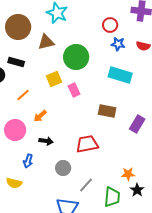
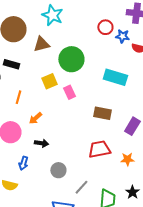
blue star: (118, 44) -> (122, 36), moved
orange line: (23, 95) -> (18, 97), turned -32
red trapezoid: (87, 144) -> (99, 149), moved
orange star: (128, 174) -> (127, 159), moved

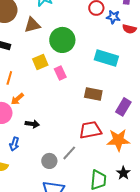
orange arrow: (35, 118) -> (17, 99), moved
orange star: (127, 159) -> (118, 140), size x1.6
gray circle: (58, 170) -> (49, 161), moved
gray line: (81, 187) -> (69, 153), moved

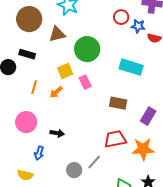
orange arrow: (17, 99) -> (56, 92), moved

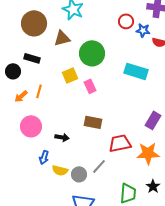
orange arrow: (56, 92) -> (21, 96), moved
brown rectangle: (118, 103) -> (93, 122), moved
yellow semicircle: (25, 175) -> (60, 170), moved

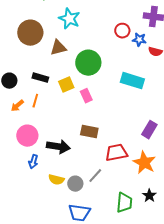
black rectangle: (32, 58) -> (40, 78), moved
black arrow: (62, 137) -> (58, 147), size x1.6
orange star: (148, 153) -> (144, 163), turned 30
blue arrow: (44, 157) -> (33, 162), moved

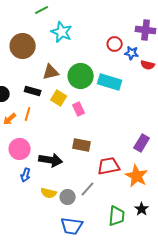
brown triangle: (58, 48) -> (51, 72), moved
cyan rectangle: (132, 81) -> (110, 82), moved
yellow square: (66, 85) -> (59, 98), turned -35

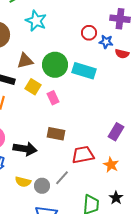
orange star: (137, 176) -> (111, 165), size x0.7

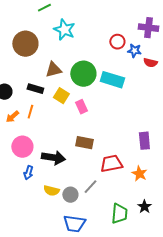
purple rectangle: (116, 132) -> (144, 141), turned -36

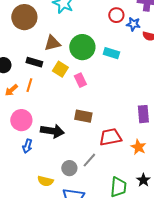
cyan rectangle: (112, 80) -> (111, 53), size x0.7
yellow semicircle: (51, 191) -> (45, 181), moved

